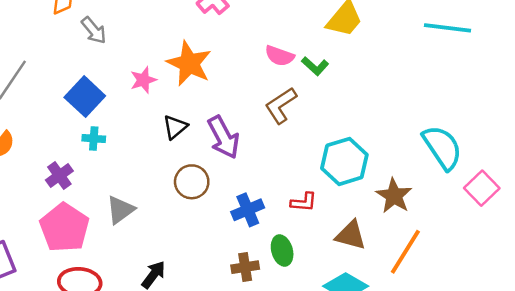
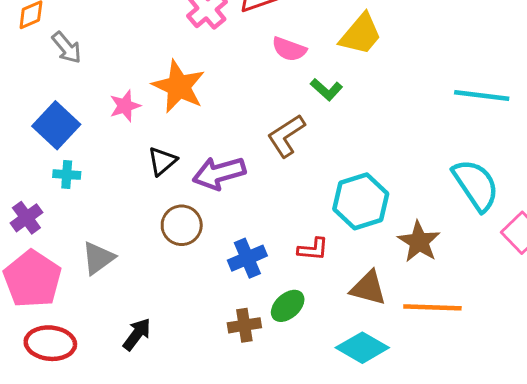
cyan line: (447, 28) -> (482, 95), moved
pink semicircle: (279, 56) -> (289, 49), moved
purple arrow: (224, 137) -> (219, 173), turned 102
green ellipse: (282, 251) -> (288, 306), turned 64
orange line: (405, 252) -> (432, 307), turned 60

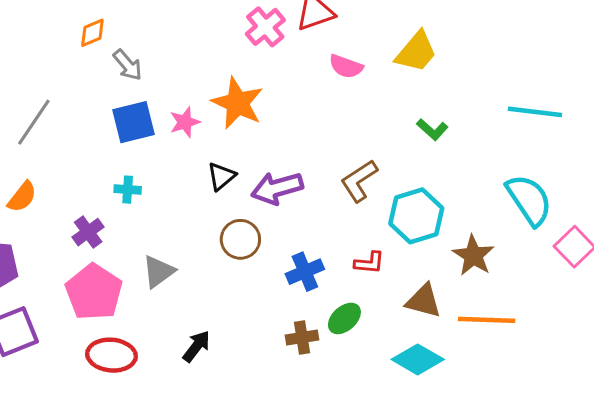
green L-shape: (326, 89) -> (432, 129), moved
blue square: (56, 125) -> (133, 122), moved, turned 33
brown L-shape: (286, 136) -> (359, 181), moved

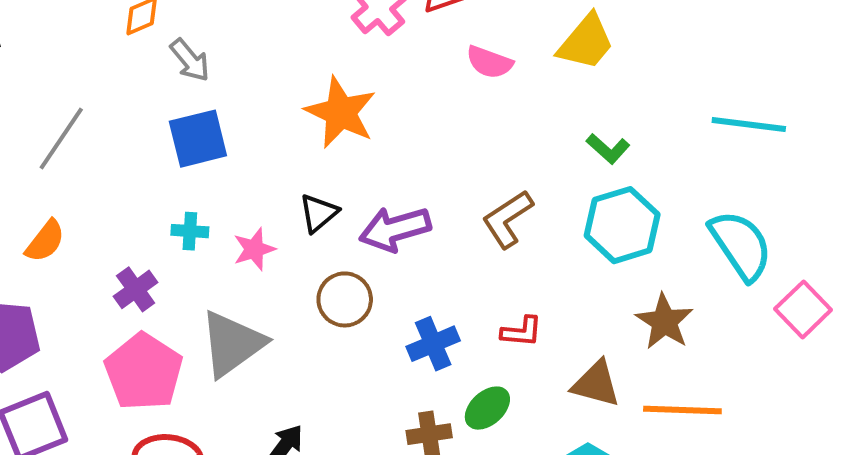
pink star: (185, 122) -> (254, 249), moved
cyan hexagon: (416, 216) -> (622, 225), moved
gray triangle: (158, 272) -> (232, 344), size x1.5

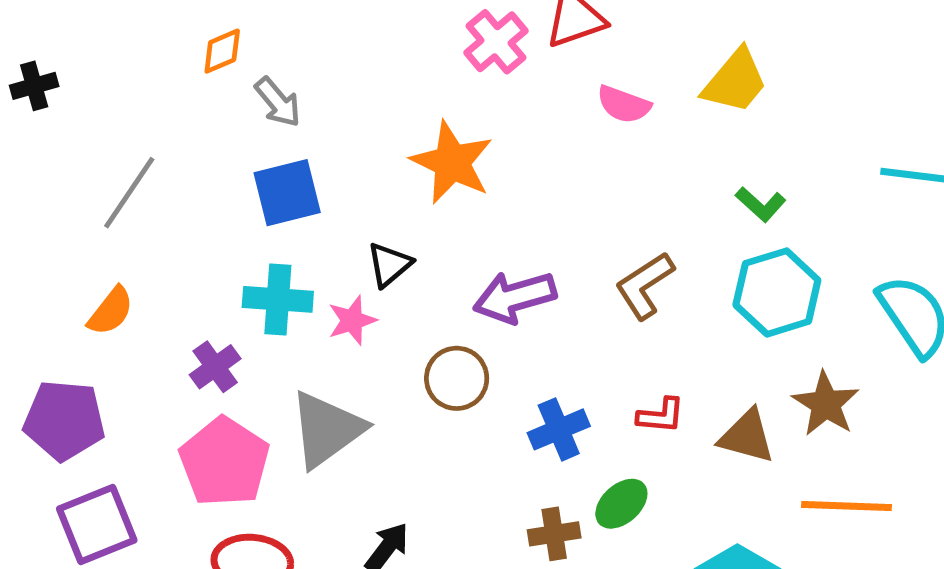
black triangle: (319, 213) -> (389, 265), moved
cyan cross: (190, 231) -> (278, 299), size x1.6
brown triangle: (596, 384) -> (747, 436), moved

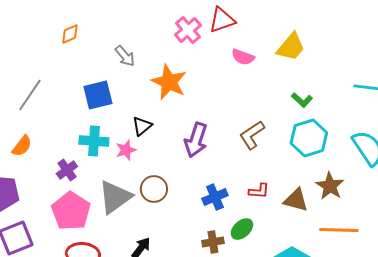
gray arrow: (278, 102) -> (125, 56), moved
purple arrow: (515, 297) -> (196, 140), turned -56
brown circle: (457, 378) -> (154, 189), moved

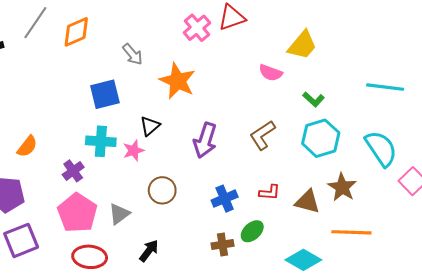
orange diamond: (70, 34) -> (76, 32), size x1.5
pink semicircle: (243, 57) -> (271, 73), moved
gray line: (30, 95) -> (35, 23), moved
gray triangle: (115, 197) -> (119, 214), moved, size x0.6

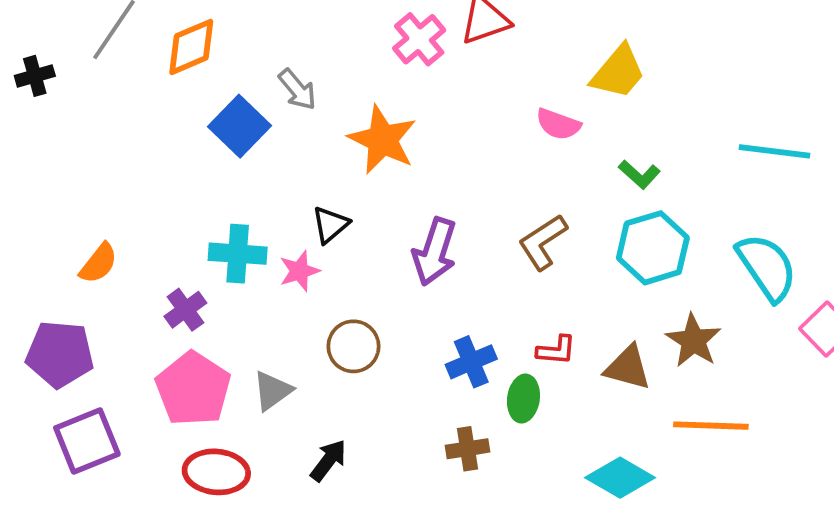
blue square: (105, 94) -> (240, 126), moved, turned -32
green ellipse: (252, 231) -> (523, 399), moved, turned -40

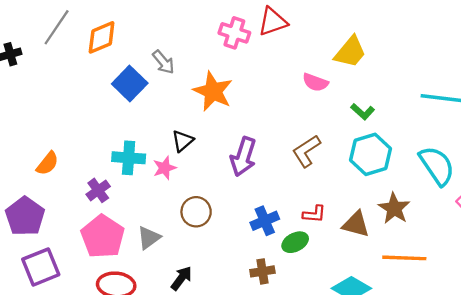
pink cross: (419, 39) -> (234, 33), turned -32
purple pentagon: (60, 354) -> (25, 216), turned 30
green ellipse: (523, 399) -> (295, 242), turned 55

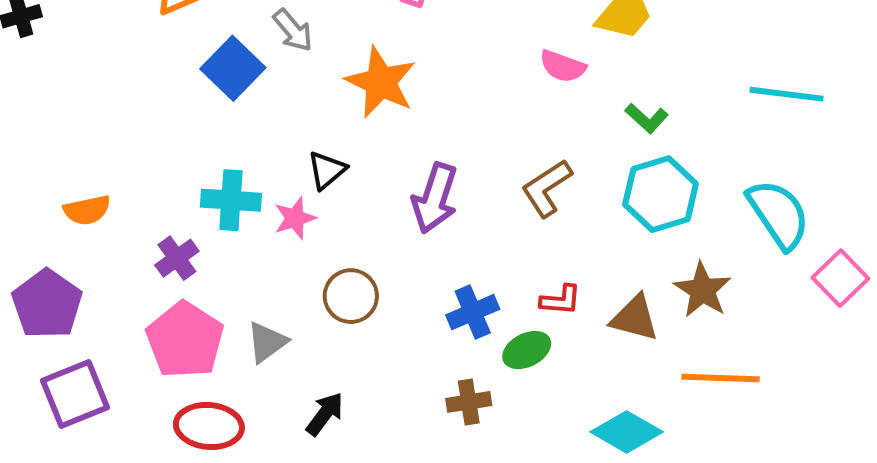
orange semicircle: (48, 163) -> (87, 210), turned 40

